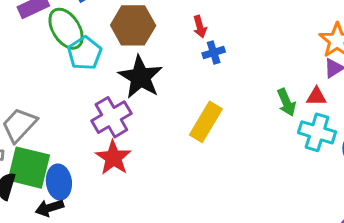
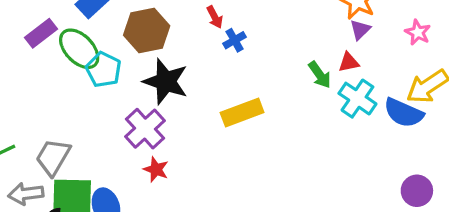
yellow rectangle: (206, 122) -> (242, 112), turned 51
cyan cross: (317, 132) -> (357, 99), turned 30
red star: (113, 158) -> (156, 169), size x0.7

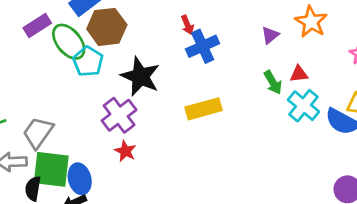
purple triangle: (360, 30) -> (270, 35), moved
brown hexagon: (147, 31) -> (107, 27), moved
blue cross: (235, 40) -> (203, 46), size x1.6

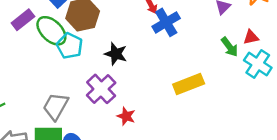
black star: (140, 76) -> (116, 54), size x0.7
yellow rectangle: (204, 109) -> (189, 84), moved
gray trapezoid: (38, 133) -> (56, 106), moved
red star: (125, 151) -> (126, 116), moved

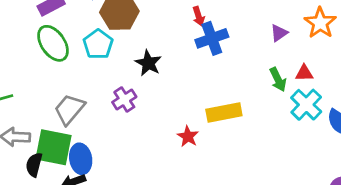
green ellipse: (51, 31) -> (53, 43), moved
purple cross: (101, 89) -> (124, 100), size x0.7
red star: (126, 116) -> (188, 136), moved

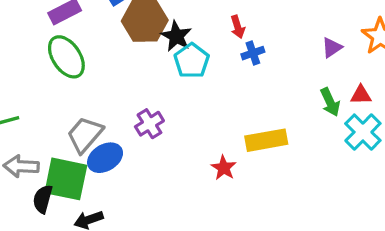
blue cross: (212, 38) -> (253, 53), size x0.6
cyan pentagon: (98, 44) -> (192, 61), moved
black star: (148, 63) -> (176, 36), moved
blue ellipse: (81, 159) -> (105, 158), moved, turned 68

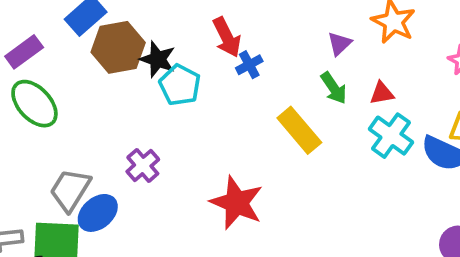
red arrow: (238, 27) -> (227, 37), size x1.5
green arrow: (330, 102) -> (334, 88), moved
yellow rectangle: (266, 140) -> (299, 130), moved, turned 69
red star: (224, 168) -> (237, 203), size x1.8

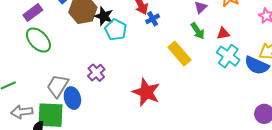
blue ellipse: (98, 213) -> (72, 98), turned -65

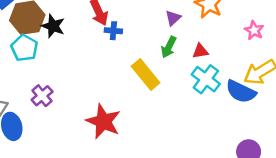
blue cross: (153, 19) -> (113, 31), turned 32
cyan pentagon: (116, 30) -> (24, 48), moved
green arrow: (198, 31) -> (169, 47), turned 60

